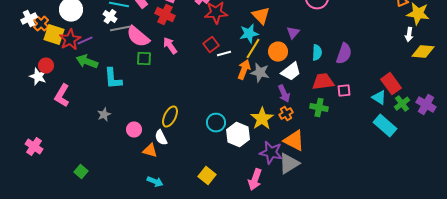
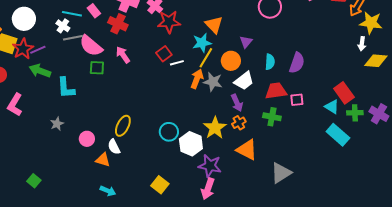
green cross: (402, 104) -> (355, 113), turned 35
purple star: (271, 153) -> (210, 166), moved
gray triangle: (289, 164) -> (281, 173), moved

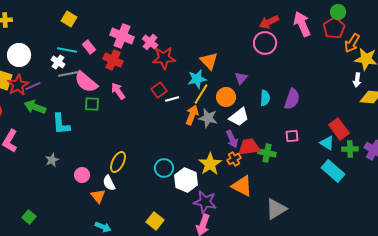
red trapezoid: (276, 91) -> (249, 147), moved
orange triangle: (103, 160) -> (98, 196), turned 35

